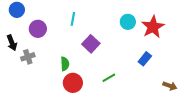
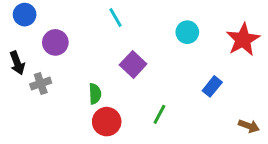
cyan line: (73, 19) -> (115, 18), moved, turned -40
red star: (153, 27) -> (243, 39), moved
green line: (109, 78) -> (159, 114), turned -32

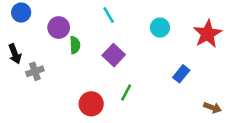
cyan line: (115, 18) -> (109, 15), moved
purple circle: (55, 42) -> (59, 28), moved
green semicircle: (95, 94) -> (75, 45), moved
green line: (159, 114) -> (126, 93), moved

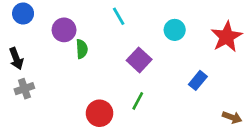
purple square: (114, 55) -> (139, 60), moved
gray cross: (35, 71) -> (24, 89), moved

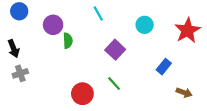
green line: (138, 101) -> (114, 84), turned -70
brown arrow: (232, 117) -> (184, 93), moved

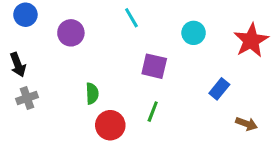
green semicircle: (68, 41) -> (92, 93), moved
purple square: (115, 50) -> (154, 66), turned -30
green line: (114, 84) -> (153, 112), turned 63

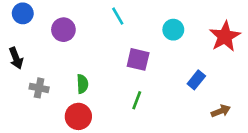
gray cross: (27, 98) -> (39, 88), moved, turned 30
brown arrow: (247, 124) -> (221, 111), turned -42
red circle: (110, 125) -> (78, 116), moved

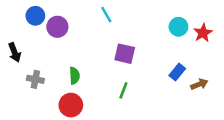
blue circle: (23, 13) -> (35, 16), moved
cyan circle: (173, 30) -> (178, 27), moved
red star: (225, 36) -> (203, 33), size x0.7
brown arrow: (221, 111) -> (199, 84), moved

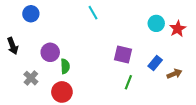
purple circle: (57, 27) -> (50, 52), moved
purple square: (125, 54) -> (123, 54), moved
gray cross: (35, 79) -> (31, 78), moved, turned 32
green line: (123, 90) -> (128, 82), moved

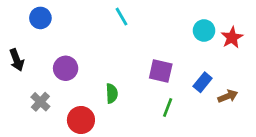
green semicircle: (65, 66) -> (112, 93), moved

